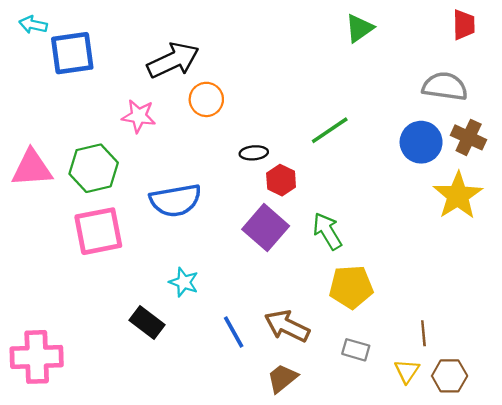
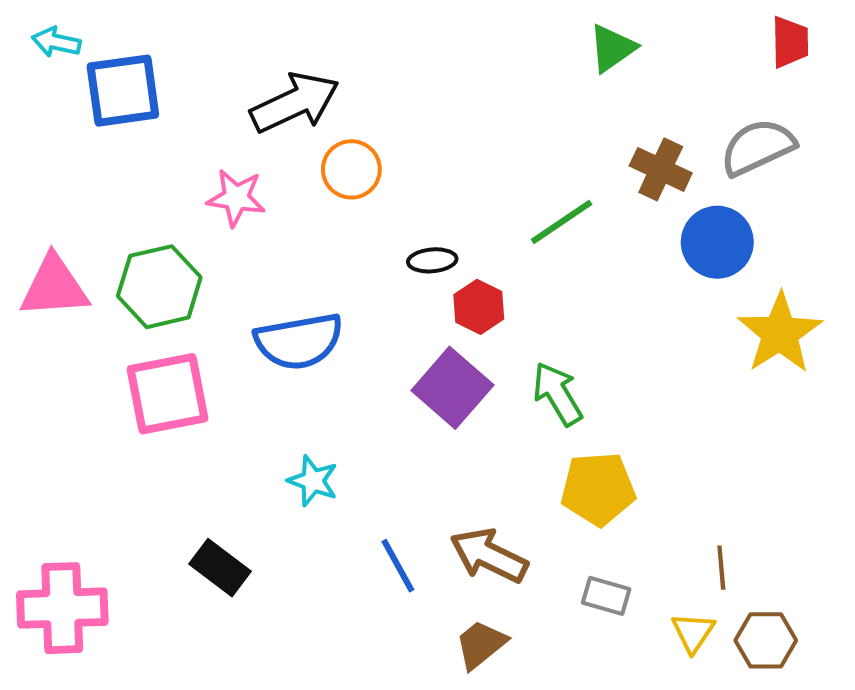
gray semicircle: (445, 86) -> (758, 147), turned -33
brown cross: (469, 137) -> (661, 169), moved
black rectangle: (147, 323) -> (220, 568), moved

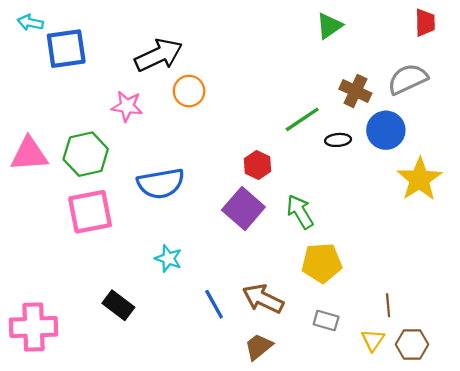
black ellipse: (432, 260) -> (338, 140), moved

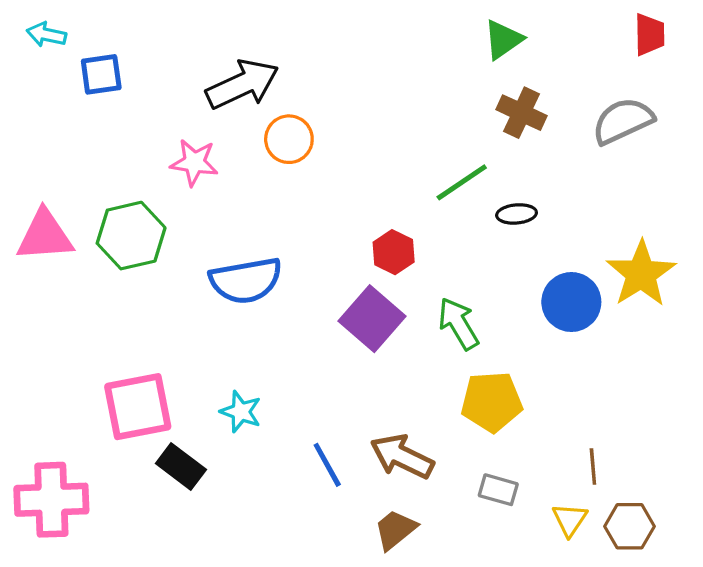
blue square: (66, 49) -> (101, 74), size x0.7
brown cross: (355, 91) -> (522, 113), moved
blue circle: (386, 130) -> (571, 302), moved
pink square: (90, 212) -> (138, 407), moved
cyan star: (168, 259) -> (241, 412), moved

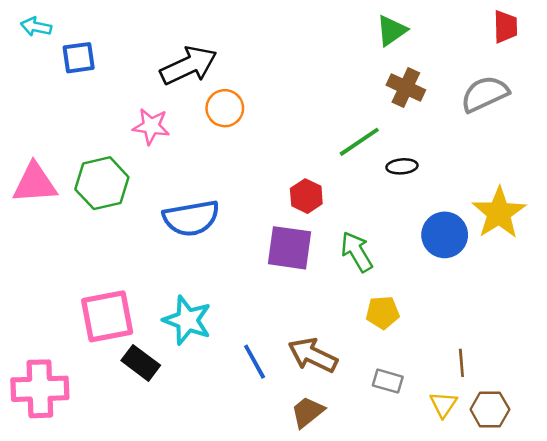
purple square: (372, 319) -> (289, 248), turned -33
yellow pentagon: (492, 402) -> (383, 312), size x0.7
cyan star: (241, 412) -> (187, 320), size x1.5

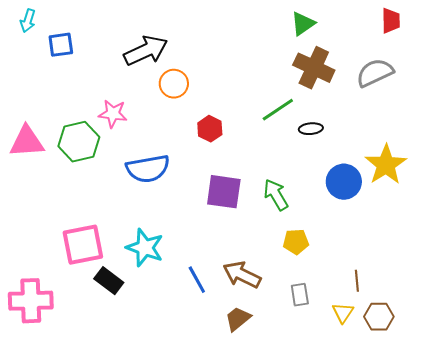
cyan arrow: (36, 27) -> (28, 21), turned -85
brown cross: (406, 87) -> (314, 68), size x1.4
pink star: (151, 126) -> (113, 114), moved
red hexagon: (306, 196) -> (210, 129), moved
gray rectangle: (388, 381) -> (300, 295), turned 65

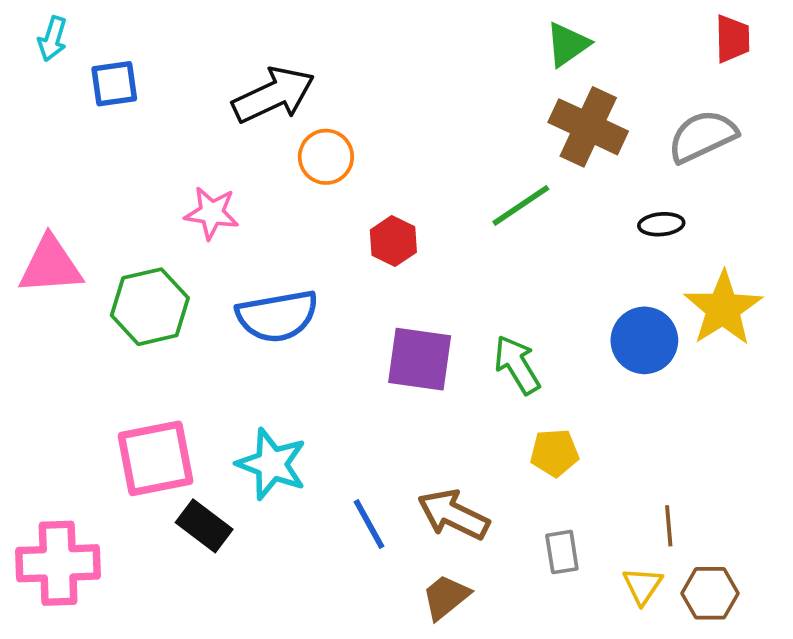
black ellipse: (311, 129) -> (661, 224), moved
green hexagon: (79, 142) -> (150, 307), moved

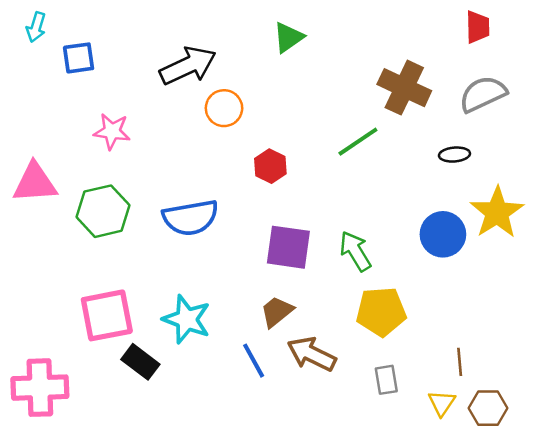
red trapezoid: (732, 39) -> (478, 27), moved
green triangle: (568, 44) -> (288, 37), moved
pink star: (212, 213) -> (112, 131), moved
yellow pentagon: (554, 453) -> (381, 312), size x1.5
brown trapezoid: (446, 597) -> (277, 312), moved

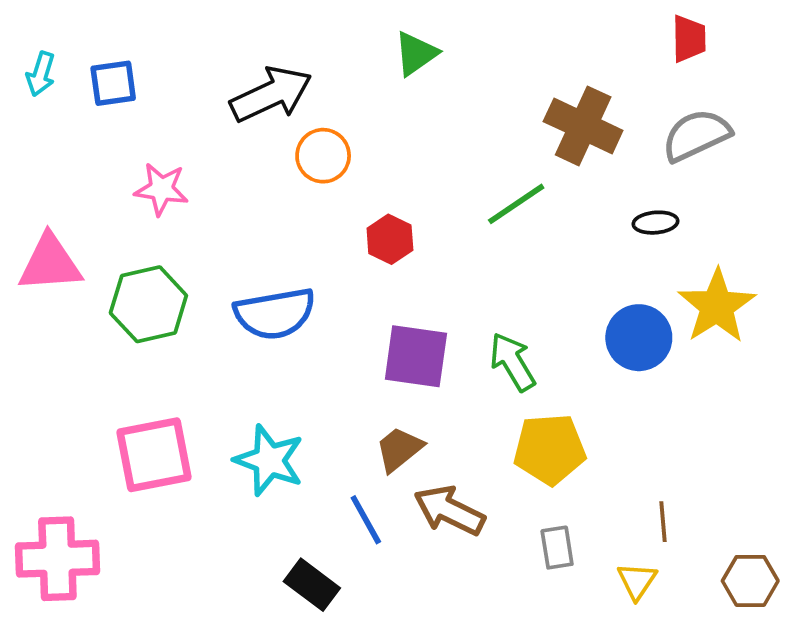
cyan arrow: (36, 27) -> (41, 74), moved
black rectangle: (140, 362) -> (312, 585), moved
brown hexagon: (488, 408) -> (750, 581), moved

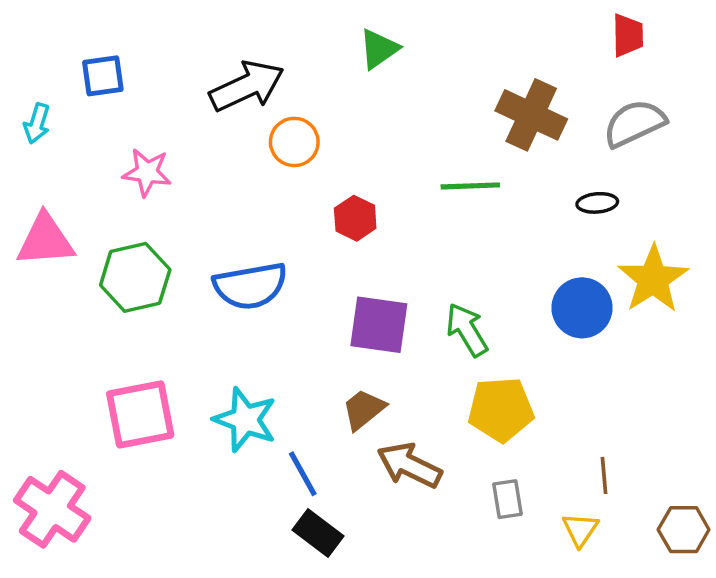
cyan arrow: (41, 74) -> (37, 123), moved
green line: (516, 204) -> (470, 186), turned 32
blue line: (366, 520) -> (303, 474), moved
pink cross: (57, 559) -> (52, 509), turned 36
black rectangle: (312, 585) -> (318, 533), moved

